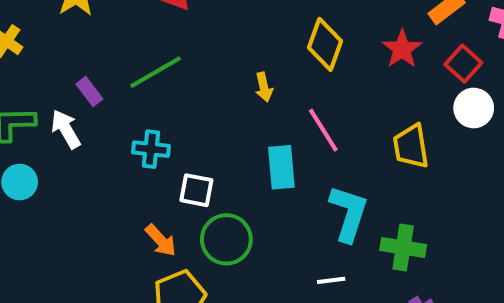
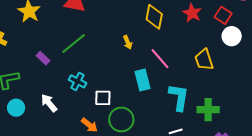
white arrow: (66, 129) -> (49, 103), moved
cyan cross: (151, 149) -> (78, 81), turned 30

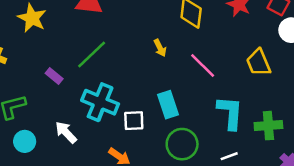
cyan rectangle: (142, 80) -> (168, 105), moved
cyan cross: (78, 81) -> (100, 102), size x1.6
green circle: (121, 119) -> (182, 144), moved

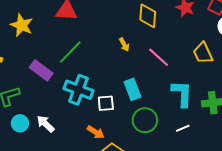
purple rectangle: (54, 76) -> (41, 70), size x1.6
white arrow: (66, 132) -> (46, 124), moved

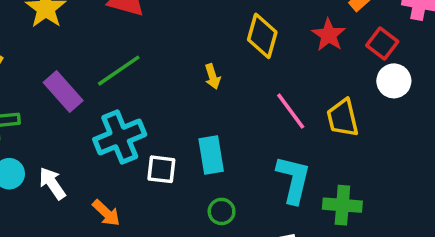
pink line: (159, 57) -> (291, 111), moved
cyan cross: (78, 90) -> (120, 137), turned 36
green circle: (145, 120) -> (222, 211), size x0.6
orange arrow: (96, 132) -> (106, 213), moved

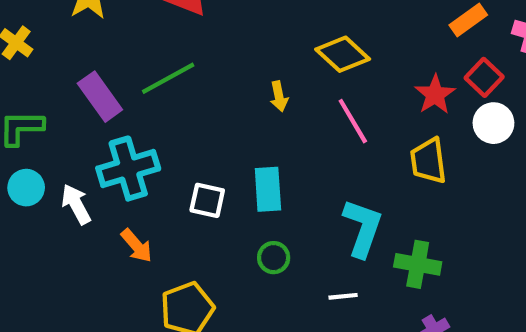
red star: (329, 35) -> (435, 95), moved
yellow diamond: (262, 36) -> (343, 54), turned -69
pink line: (291, 111) -> (353, 121), moved
cyan cross: (120, 137) -> (128, 169), moved

